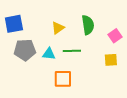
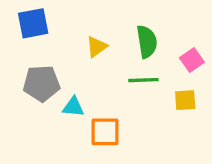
blue square: (14, 24) -> (33, 23), moved
green line: (72, 51) -> (143, 80), moved
cyan triangle: (49, 54) -> (73, 107), moved

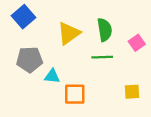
blue square: (33, 23) -> (24, 17), turned -30
yellow triangle: (97, 47) -> (69, 33), size x1.5
yellow square: (185, 100) -> (132, 92), moved

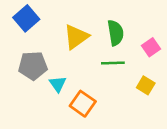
cyan triangle: (52, 76) -> (58, 84), turned 49
yellow square: (132, 92) -> (146, 85), moved, turned 35
orange square: (75, 94) -> (83, 104), turned 35

